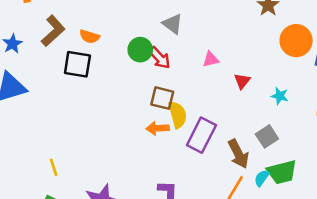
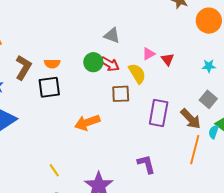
red triangle: (242, 81) -> (168, 59), moved
yellow semicircle: (178, 115) -> (137, 73), moved
orange arrow: (157, 128) -> (87, 123), moved, size x1.4

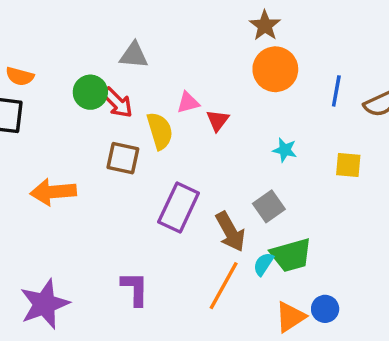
orange circle: (209, 21) -> (275, 69), moved
gray triangle: (112, 36) -> (134, 55), turned -30

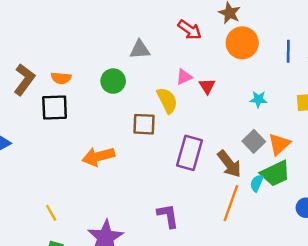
red arrow: (117, 103) -> (190, 30), moved
orange triangle: (290, 317) -> (279, 144), moved

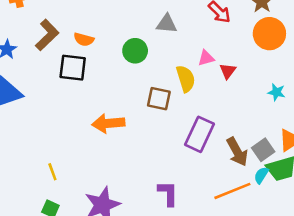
gray square: (254, 141) -> (263, 150), moved
orange line: (231, 203) -> (232, 191), turned 39

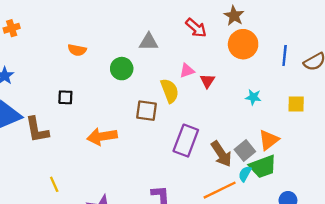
brown L-shape: (47, 35) -> (37, 130), moved, turned 128
orange semicircle: (84, 39) -> (77, 50), moved
black square: (73, 68) -> (65, 97), moved, size x0.6

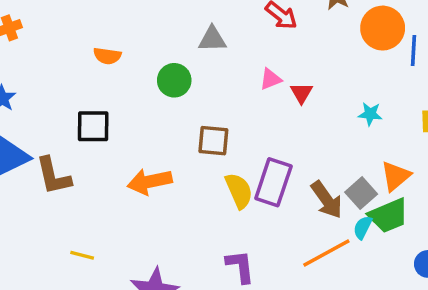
orange circle: (243, 44) -> (383, 28), moved
yellow semicircle: (170, 91) -> (239, 191), moved
black square: (65, 97) -> (93, 126), size x1.5
yellow line: (54, 184) -> (82, 255), turned -49

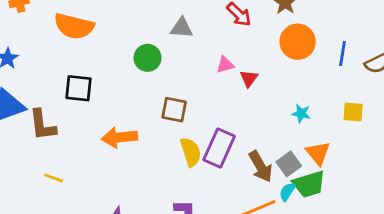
orange circle: (383, 28) -> (298, 42), moved
orange semicircle: (107, 56) -> (74, 26), moved, size x1.8
cyan star: (370, 114) -> (301, 113), moved
orange triangle: (396, 176) -> (318, 153), turned -36
yellow line: (82, 255) -> (54, 178), moved

